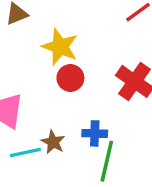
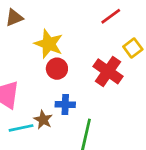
blue cross: (95, 133) -> (65, 105), moved

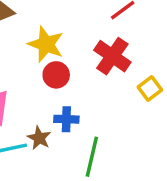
yellow square: (133, 48) -> (150, 89), moved
red cross: (108, 71) -> (112, 56), moved

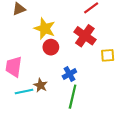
yellow square: (150, 89) -> (108, 55), turned 32
blue cross: (66, 119) -> (69, 74), moved, turned -32

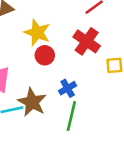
brown star: (41, 85) -> (32, 102), size x1.6

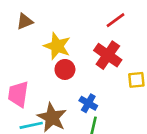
blue cross: (68, 88) -> (88, 103), turned -30

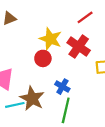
yellow star: (57, 46) -> (50, 39), moved

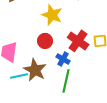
red cross: (79, 47) -> (78, 41), moved
red circle: (43, 58) -> (45, 41), moved

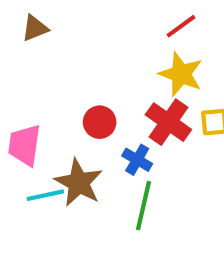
yellow star: (52, 15) -> (181, 74), moved

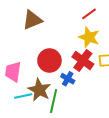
brown triangle: (35, 28) -> (32, 20), moved, size x1.5
red circle: (100, 122) -> (49, 60), size x1.5
green line: (143, 206) -> (54, 101), moved

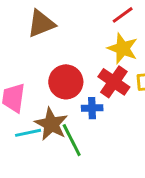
blue cross: (68, 79) -> (92, 108), turned -32
green line: (54, 101) -> (72, 140), turned -40

